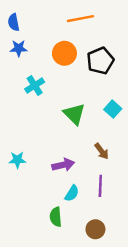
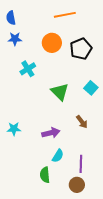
purple line: (100, 186) -> (81, 164), moved

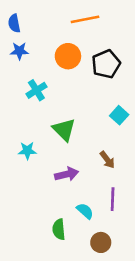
green triangle: (60, 92) -> (64, 130), moved
cyan star: (14, 129) -> (27, 151), moved
cyan semicircle: (58, 156) -> (85, 211), moved, turned -80
purple line: (81, 164) -> (113, 199), moved

